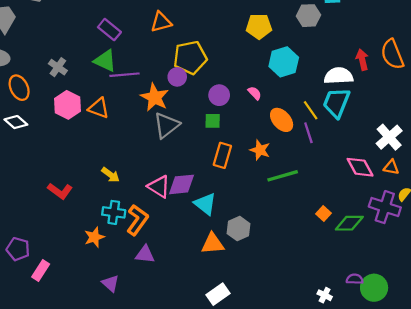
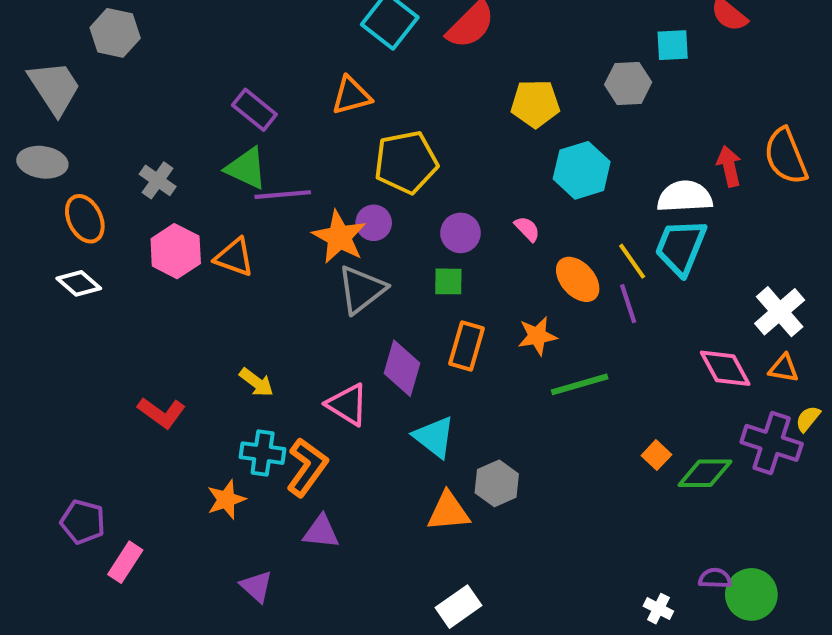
purple circle: (177, 77) -> (374, 223), moved
orange star: (260, 150) -> (537, 336), turned -30
purple diamond: (182, 184) -> (402, 368), moved, turned -68

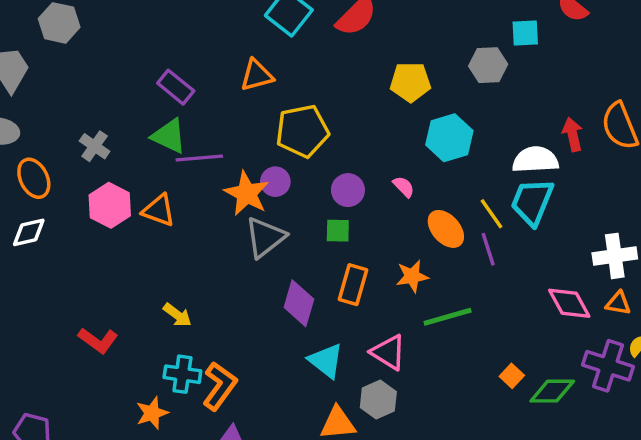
white diamond: (79, 283) -> (29, 232), turned -54
white cross: (780, 312) -> (615, 256), turned 33
pink triangle: (347, 405) -> (388, 352), moved

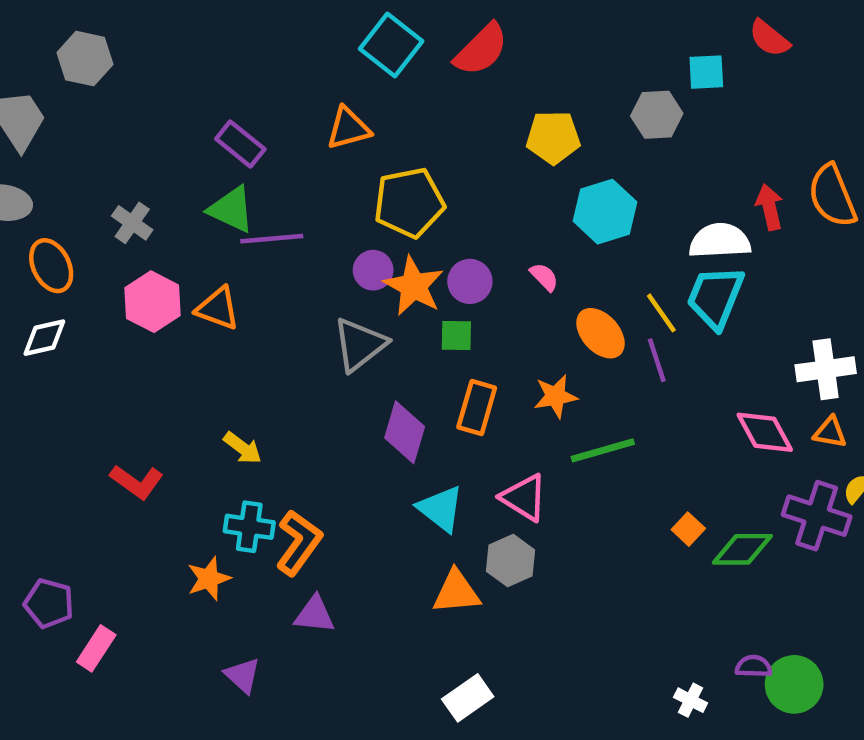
orange star: (247, 193) -> (414, 286), moved

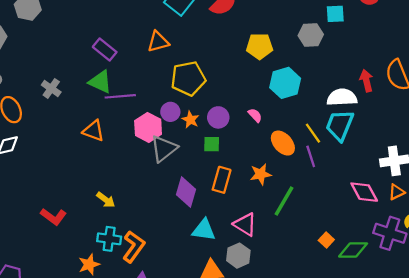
orange star: (414, 286) -> (190, 120), size x0.6
pink hexagon: (152, 302) -> (148, 127), moved
orange triangle: (830, 432) -> (396, 192), turned -36
green line: (603, 450) -> (284, 201), turned -44
cyan triangle: (441, 509) -> (204, 230), turned -30

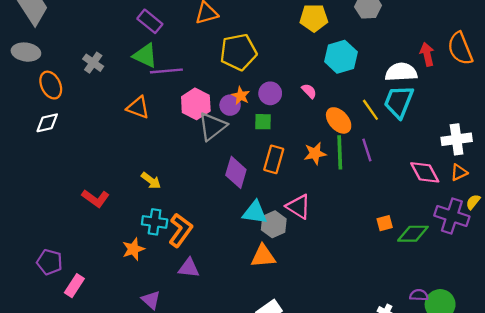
purple circle: (170, 112) -> (230, 105), moved
purple line: (311, 156) -> (367, 150), moved
green line: (284, 201) -> (340, 152), moved, turned -32
orange square: (326, 240) -> (385, 223), turned 32
gray hexagon: (238, 256) -> (274, 224), moved

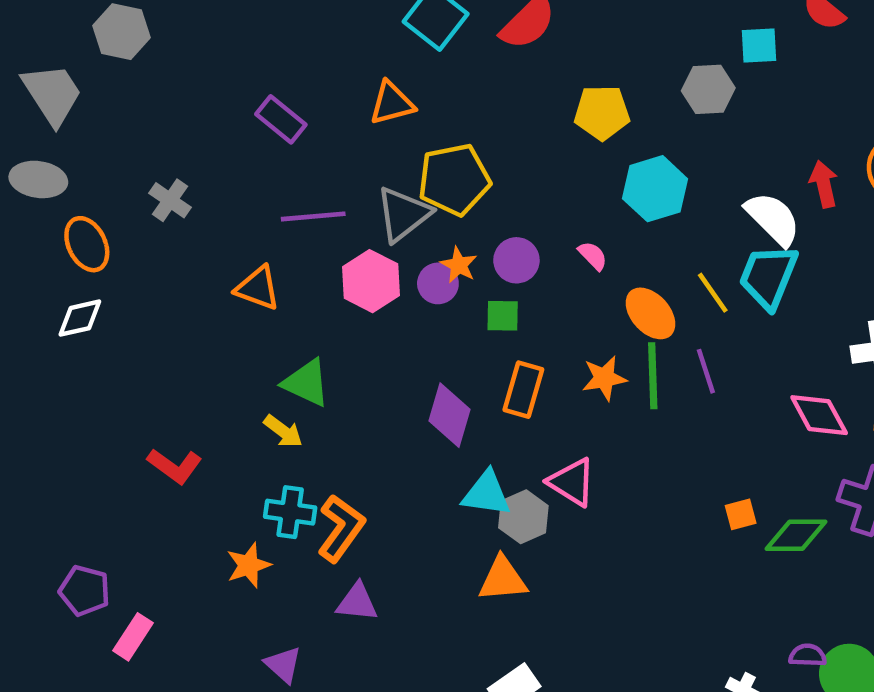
green triangle: (145, 56) -> (306, 383), moved
white semicircle: (401, 72) -> (773, 219), turned 48
gray triangle: (212, 126) -> (403, 214), moved

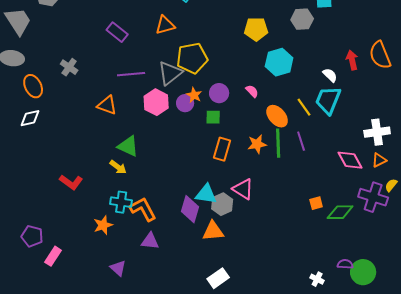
white semicircle: (773, 219) -> (330, 75), size x0.6
purple diamond: (449, 415) -> (190, 209), moved
orange L-shape: (341, 528) -> (143, 209), turned -64

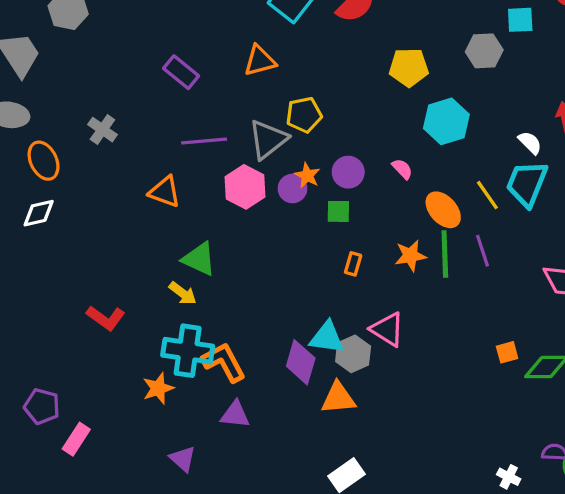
yellow pentagon: (192, 58) -> (304, 115), size x0.7
orange rectangle: (222, 149) -> (353, 264), size x0.6
cyan cross: (121, 202) -> (188, 351), size x1.4

